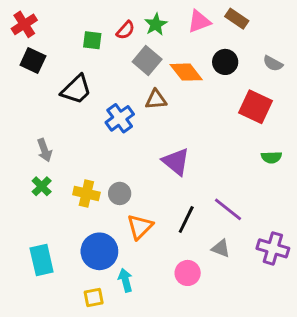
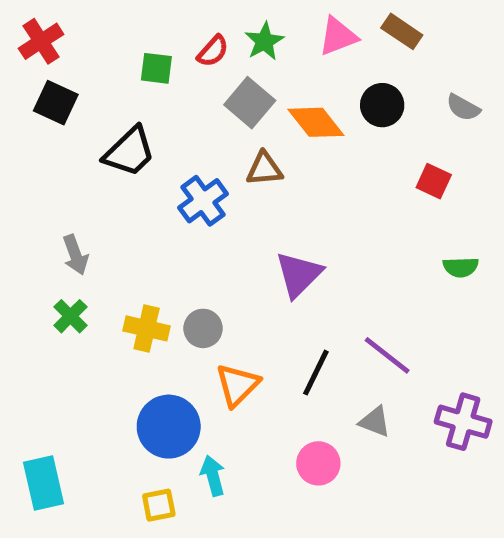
red square: (256, 107) -> (434, 181), size x0.6
purple triangle: (176, 162) -> (299, 274), turned 36
cyan rectangle: (42, 260) -> (43, 483), moved

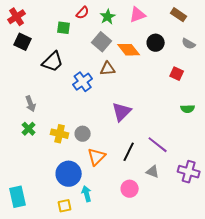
brown rectangle: (402, 31) -> (179, 15), moved
red semicircle: (213, 51) -> (83, 13), moved

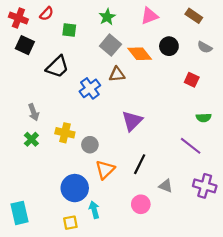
red semicircle: (83, 13) -> (47, 14), moved
red cross: (17, 17) -> (18, 18), turned -36
green star: (108, 17) -> (107, 17), moved
yellow cross: (60, 134) -> (65, 133), moved
purple line: (158, 145) -> (191, 146), moved

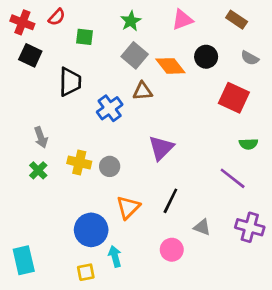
black trapezoid: (57, 67) -> (70, 82), turned -45
red square: (192, 80) -> (234, 98), size x1.6
gray circle: (90, 145) -> (110, 166), moved

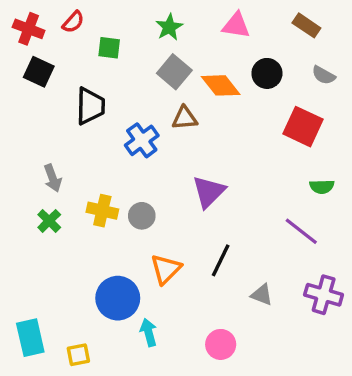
pink triangle: (182, 20) -> (236, 25), turned 30
pink circle: (172, 250) -> (221, 344), moved
yellow square: (86, 272) -> (78, 355), moved

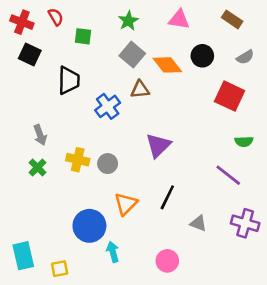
red semicircle: (73, 22) -> (56, 17), turned -72
gray semicircle: (324, 75) -> (245, 57), turned -60

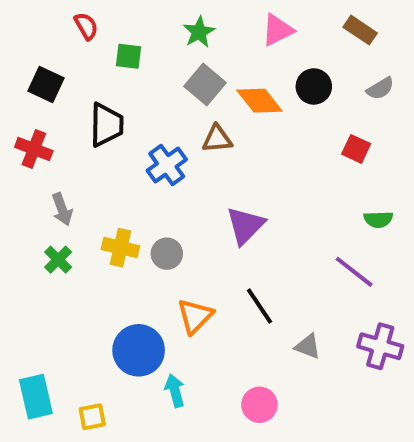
pink triangle: (179, 19) -> (278, 30), turned -35
red cross: (22, 22) -> (34, 149), moved
red square: (230, 96) -> (356, 149), size x0.6
black line: (167, 197) -> (259, 306), turned -60

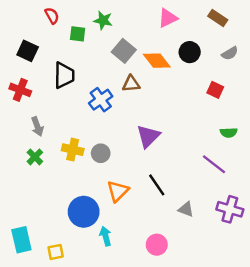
green star: (199, 32) -> (103, 20), moved, turned -30

